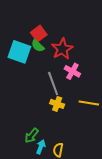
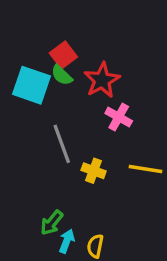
gray line: (53, 84) -> (62, 144), moved

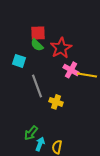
red square: (63, 55) -> (38, 33), turned 35
cyan square: (32, 85) -> (19, 61), moved, size x0.6
yellow line: (146, 169) -> (87, 75), moved

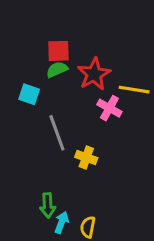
green semicircle: (37, 45) -> (57, 69), turned 112
yellow line: (87, 75) -> (134, 90), moved
green arrow: (31, 133) -> (48, 205), turned -42

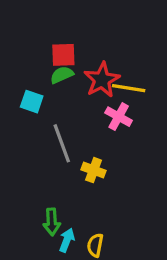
yellow line: (134, 90) -> (129, 88), moved

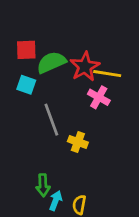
red square: (63, 55) -> (26, 50), moved
green semicircle: (62, 75) -> (51, 62), size x1.5

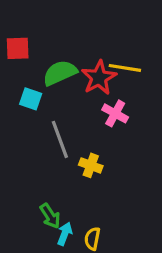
red square: (26, 50) -> (18, 48), moved
yellow line: (107, 74) -> (125, 68), moved
green arrow: (43, 185) -> (50, 216), turned -30

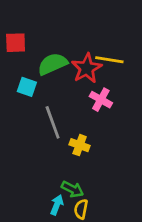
green arrow: (50, 216) -> (72, 189), moved, turned -30

